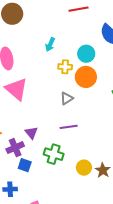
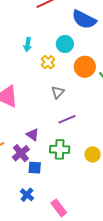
yellow cross: (65, 67) -> (48, 62), turned -32
orange circle: (86, 77) -> (85, 67), moved
blue cross: (10, 189) -> (27, 195), turned -32

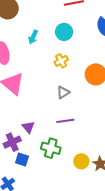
cyan circle: (65, 44) -> (64, 32), moved
cyan arrow: (28, 45) -> (33, 37), moved

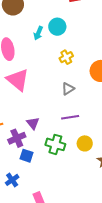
cyan circle: (64, 32) -> (57, 27), moved
yellow circle: (81, 161) -> (85, 143), moved

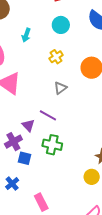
cyan circle: (57, 27) -> (61, 25), moved
purple line: (70, 117) -> (48, 115), moved, turned 42
yellow circle: (85, 143) -> (92, 177), moved

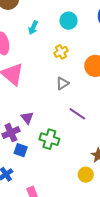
purple line: (48, 115) -> (77, 114), moved

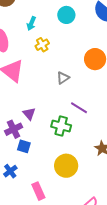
yellow cross: (61, 52) -> (42, 45), moved
green cross: (49, 139) -> (61, 126), moved
yellow circle: (86, 175) -> (66, 166), moved, size x1.5

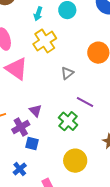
cyan arrow: (31, 23) -> (38, 14), moved
yellow cross: (42, 45) -> (45, 41), size x1.6
green cross: (61, 126) -> (68, 121), turned 30

